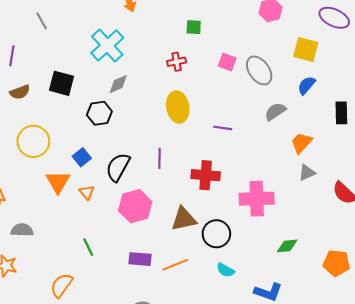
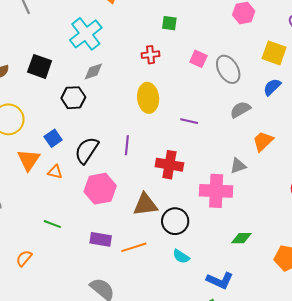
gray triangle: (307, 173) -> (238, 166), moved
orange triangle: (87, 192) -> (55, 172), turned -42
green line: (88, 247) -> (52, 224), turned -48
orange semicircle: (61, 285) -> (24, 258), size x0.7

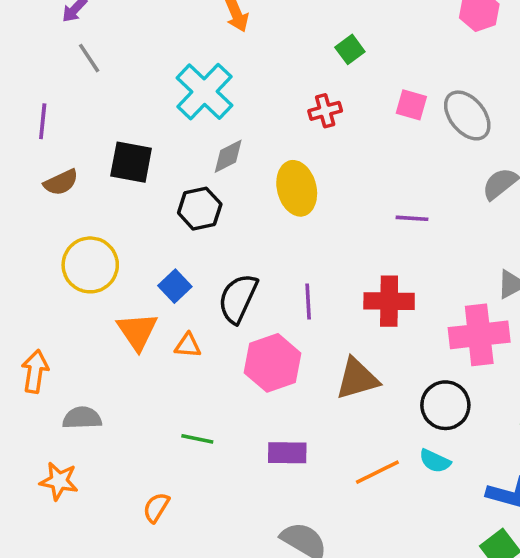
green square: (169, 23) -> (350, 49), turned -35
yellow ellipse: (148, 98) -> (297, 188), moved
purple line: (127, 145) -> (308, 302), moved
black circle: (175, 221) -> (445, 405), moved
orange line: (134, 247) -> (377, 472), moved

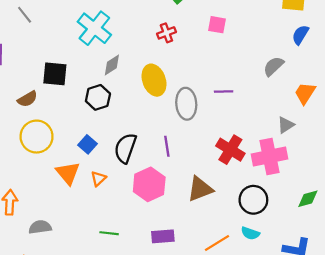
gray ellipse: (467, 115) -> (186, 104), moved, turned 40
brown semicircle: (61, 182) -> (27, 99), moved
red cross: (389, 301) -> (230, 150), moved, turned 36
orange triangle: (188, 345) -> (98, 179), turned -42

